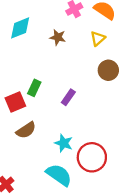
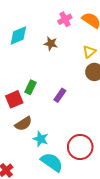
yellow triangle: (98, 38) -> (89, 52), moved
cyan star: (64, 143) -> (41, 139), moved

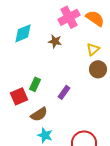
pink cross: (65, 19) -> (69, 17), size x1.5
brown semicircle: (23, 124) -> (39, 114), moved

